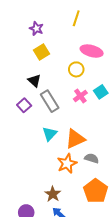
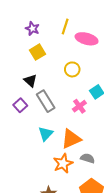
yellow line: (76, 18) -> (65, 27), moved
pink ellipse: (92, 51) -> (87, 39), moved
pink cross: (80, 96) -> (79, 106), moved

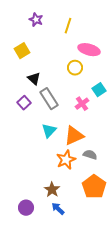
purple star: (32, 29) -> (36, 20), moved
pink ellipse: (87, 39) -> (89, 50), moved
yellow square: (38, 52) -> (22, 51), moved

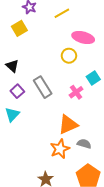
yellow line: (68, 26) -> (62, 13), turned 42
yellow square: (22, 51) -> (19, 28), moved
black triangle: (34, 79) -> (12, 66), moved
cyan triangle: (49, 131) -> (12, 114), moved

